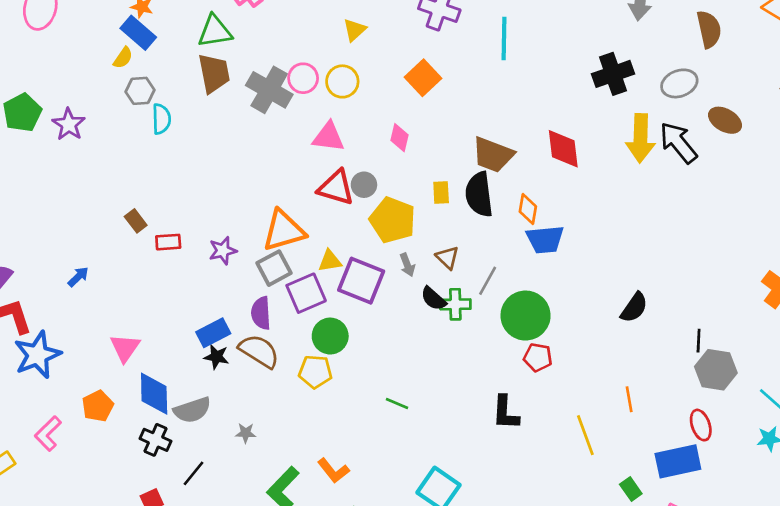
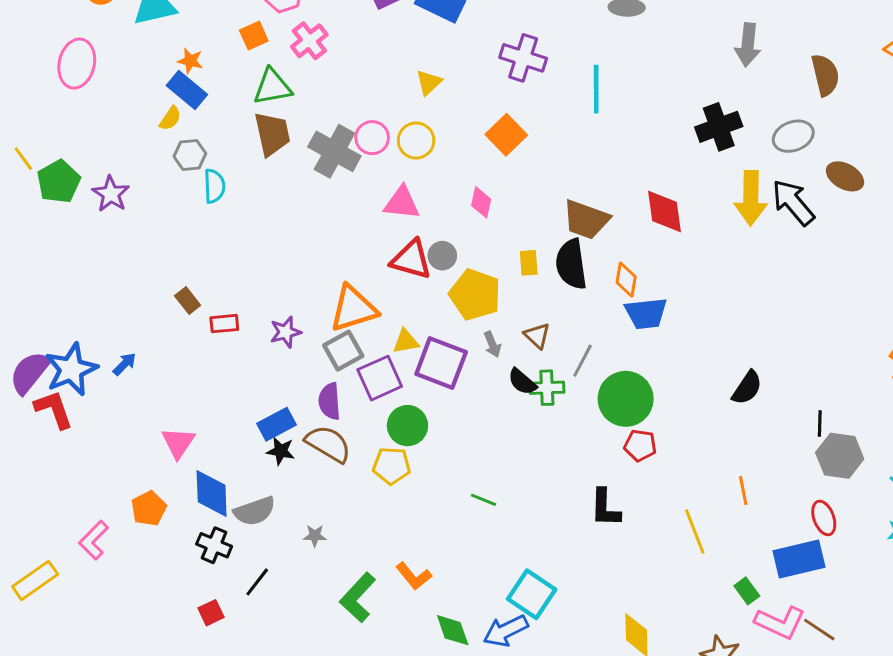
blue star: (37, 355) -> (71, 369), moved

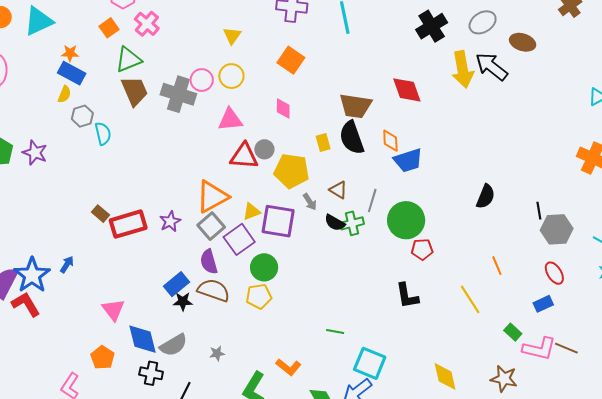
red rectangle: (224, 324) -> (128, 224), size x1.8
green line: (483, 500) -> (335, 332), moved
blue rectangle: (799, 559) -> (543, 304), size x0.6

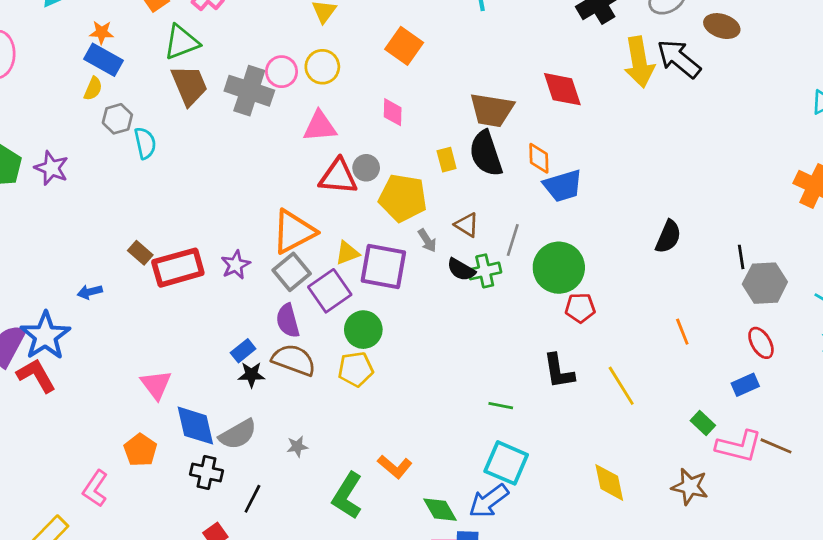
blue arrow: (67, 264) -> (90, 292), moved, turned -138
blue rectangle: (177, 284) -> (243, 351), size x0.7
yellow line: (470, 299) -> (621, 386), moved
green line: (335, 332) -> (501, 406), moved

